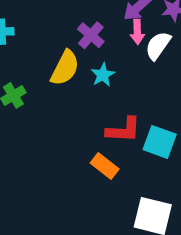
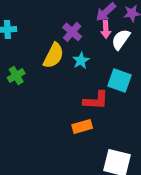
cyan square: (160, 142) -> (119, 80), moved
orange rectangle: (105, 166) -> (82, 127), turned -54

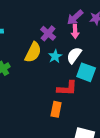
white semicircle: (121, 39) -> (74, 55), moved
orange rectangle: (82, 127) -> (56, 109), turned -63

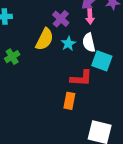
white semicircle: (74, 55) -> (89, 43), turned -48

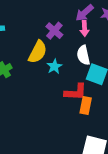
cyan star: (68, 44) -> (54, 66), moved
orange rectangle: (69, 101) -> (86, 105), moved

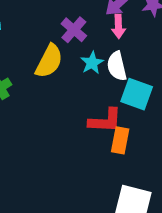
cyan star: (54, 66) -> (92, 63), moved

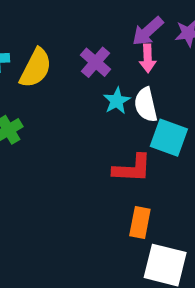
yellow semicircle: (49, 61) -> (36, 68), moved
orange rectangle: (120, 140) -> (140, 223), moved

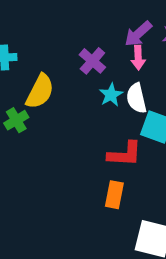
yellow semicircle: (36, 68) -> (40, 91), moved
orange rectangle: (140, 223) -> (114, 195), moved

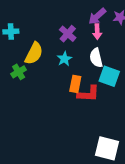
cyan star: (111, 95) -> (64, 59), moved
orange rectangle: (114, 195) -> (75, 84), moved

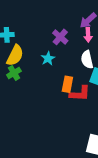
yellow semicircle: (34, 53) -> (15, 55), moved
cyan star: (64, 59) -> (48, 59), moved

